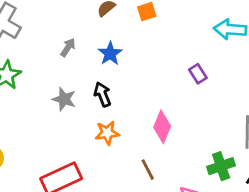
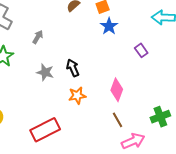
gray arrow: (68, 47) -> (38, 37), moved
blue star: (110, 54) -> (109, 26), moved
brown line: (148, 170) -> (117, 120), moved

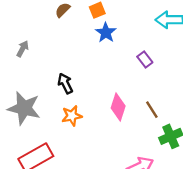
gray star: (45, 72) -> (24, 108), moved, size x1.6
brown line: (117, 120) -> (152, 110), moved

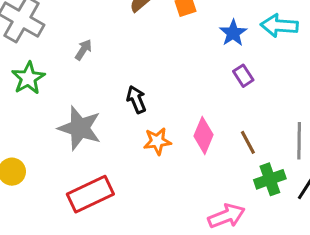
blue star: (106, 33) -> (233, 33), moved
orange star: (72, 116) -> (157, 141), moved

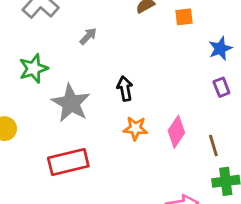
green star: (28, 78) -> (34, 69), moved

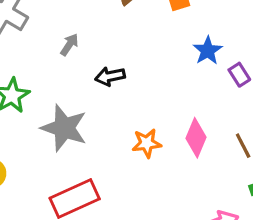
blue star: (220, 49) -> (208, 51), moved
black arrow: (125, 89) -> (110, 76), moved, turned -80

